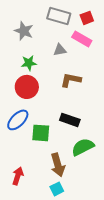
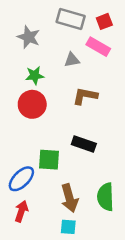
blue ellipse: (18, 120) -> (21, 179), moved
green semicircle: (83, 147) -> (105, 197), moved, turned -65
cyan square: (57, 189) -> (68, 227), turned 32

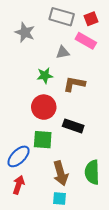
green star: (35, 75) -> (45, 76), moved
red circle: (32, 104) -> (44, 107), moved

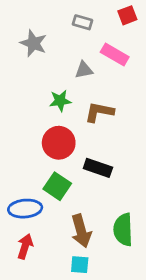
gray rectangle: (62, 17) -> (82, 22), size x0.6
red square: (91, 19) -> (127, 15), moved
green square: (43, 140) -> (57, 186), turned 30
blue ellipse: (19, 156) -> (25, 209), turned 40

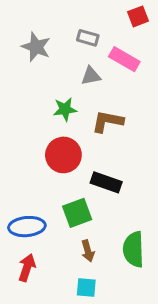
gray rectangle: (82, 22) -> (88, 38), moved
green square: (57, 186) -> (77, 213), moved, turned 36
brown arrow: (81, 231) -> (88, 251), size x0.6

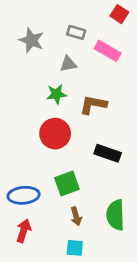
red square: (138, 16) -> (119, 14), turned -36
gray triangle: (91, 76) -> (68, 64), moved
black rectangle: (106, 182) -> (108, 153), moved

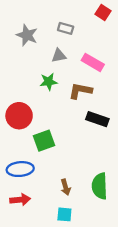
pink rectangle: (108, 51) -> (93, 62), moved
red circle: (55, 134) -> (19, 116), moved
black rectangle: (108, 153) -> (97, 119), moved
green square: (67, 183) -> (44, 141), moved
red arrow: (24, 231) -> (20, 200), turned 66

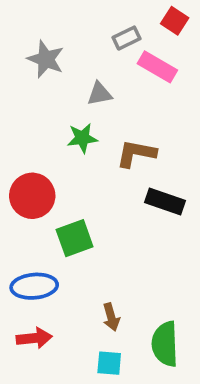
gray rectangle: (66, 28) -> (127, 38), moved, turned -42
pink rectangle: (93, 62) -> (157, 67), moved
green semicircle: (100, 186) -> (165, 344), moved

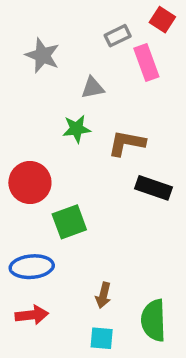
pink rectangle: (157, 67) -> (146, 63), turned 40
brown arrow: (111, 317) -> (103, 295), turned 30

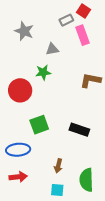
red square: (162, 20) -> (83, 11), moved
brown L-shape: (127, 143) -> (90, 80), moved
red circle: (30, 183) -> (20, 90), moved
black rectangle: (153, 188) -> (79, 130), moved

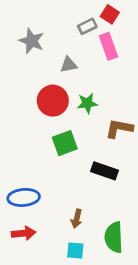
green star: (43, 72) -> (87, 103), moved
brown L-shape: (90, 80) -> (119, 128), moved
red circle: (20, 90) -> (53, 101), moved
green square: (39, 125) -> (65, 143), moved

